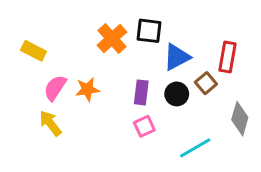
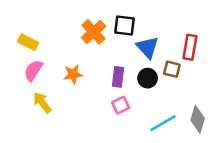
blue triangle: (177, 57) -> (148, 47), turned -45
brown square: (206, 83) -> (172, 69), turned -36
pink semicircle: (55, 88) -> (33, 70), moved
gray diamond: (240, 119) -> (198, 119), moved

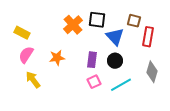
brown square: (172, 69) -> (134, 21), moved
gray diamond: (198, 119) -> (152, 72), moved
cyan line: (163, 123) -> (121, 85), moved

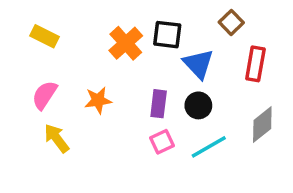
brown square: (134, 21) -> (231, 22), moved, turned 32
yellow rectangle: (22, 33) -> (44, 36), moved
gray diamond: (152, 72) -> (262, 124), turned 35

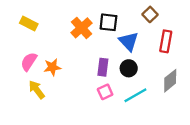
orange star: (98, 100) -> (52, 67), moved

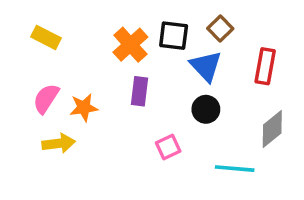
brown square: (150, 14) -> (220, 28), moved
purple rectangle: (103, 67) -> (139, 91), moved
yellow arrow: (37, 90) -> (59, 143), turned 120
cyan line: (135, 95) -> (235, 169), moved, turned 35

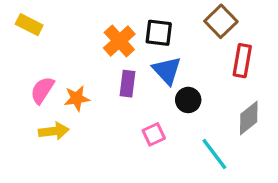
brown square: (220, 28) -> (221, 21), moved, size x1.4
yellow rectangle: (46, 37) -> (29, 25), moved
blue triangle: (206, 66) -> (167, 70), moved
cyan line: (235, 169) -> (214, 154), turned 48

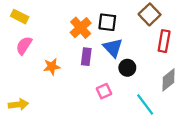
pink semicircle: (42, 90) -> (24, 46), moved
yellow arrow: (54, 131) -> (18, 104), moved

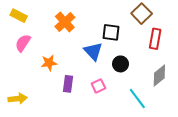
black square: (107, 22) -> (111, 32), moved
orange cross: (81, 28) -> (65, 22), moved
blue triangle: (113, 48) -> (93, 51), moved
purple rectangle: (86, 57) -> (68, 84), moved

